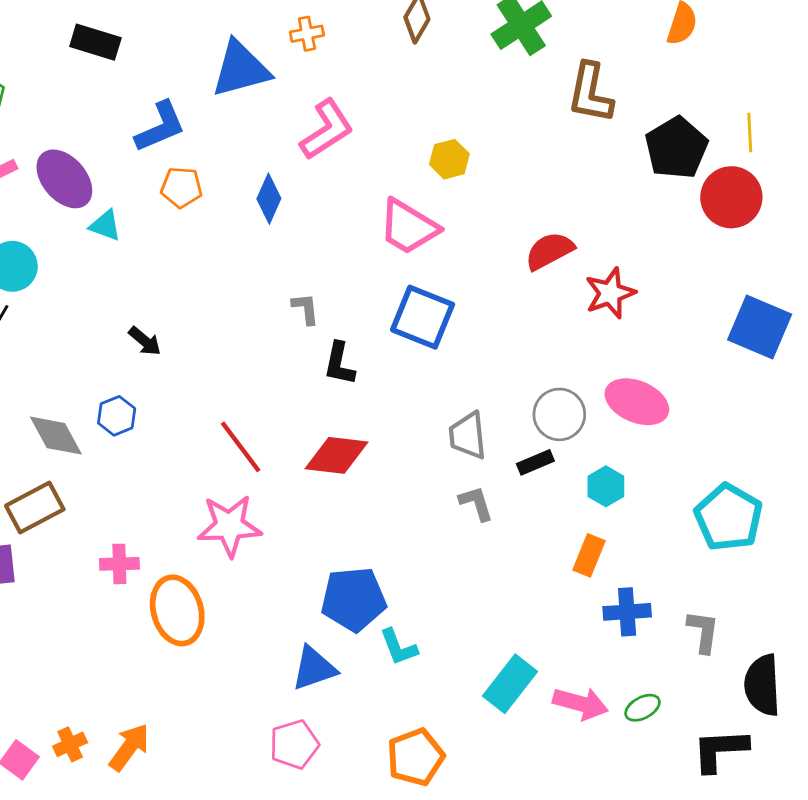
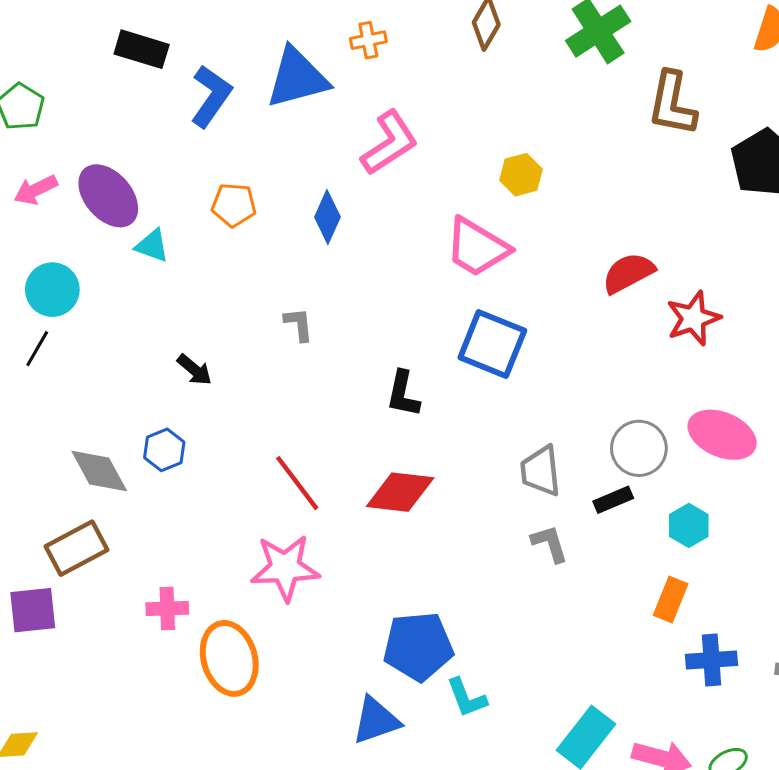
blue L-shape: (160, 127) -> (211, 96), moved, turned -32
gray L-shape: (306, 309) -> (299, 324), moved

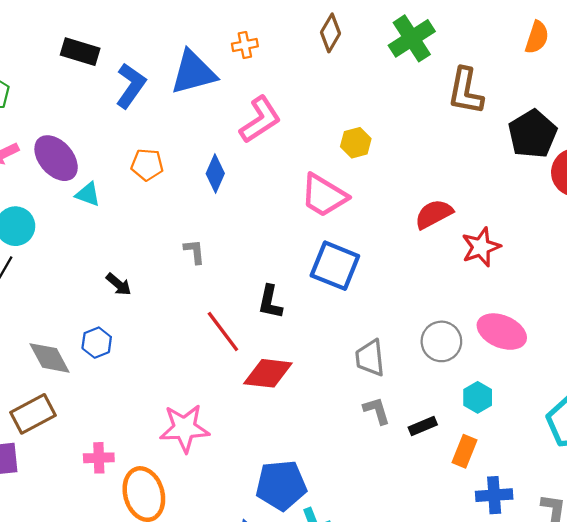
red line: (297, 483) -> (223, 332), moved
black rectangle: (613, 500) -> (423, 426), moved

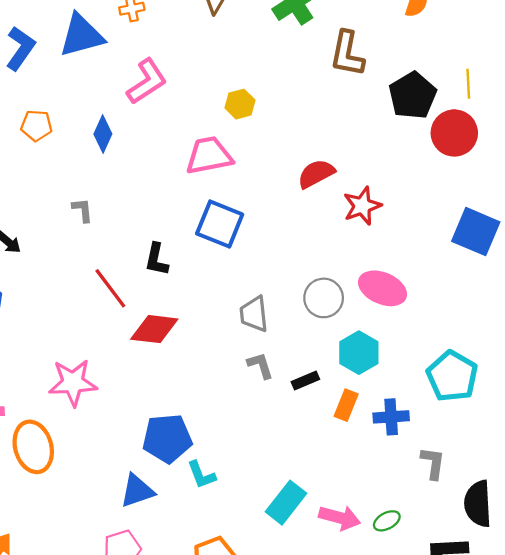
pink trapezoid: (324, 195) -> (209, 155), turned 138
cyan hexagon: (478, 397) -> (359, 353), size x1.4
blue cross: (494, 495) -> (391, 417), moved

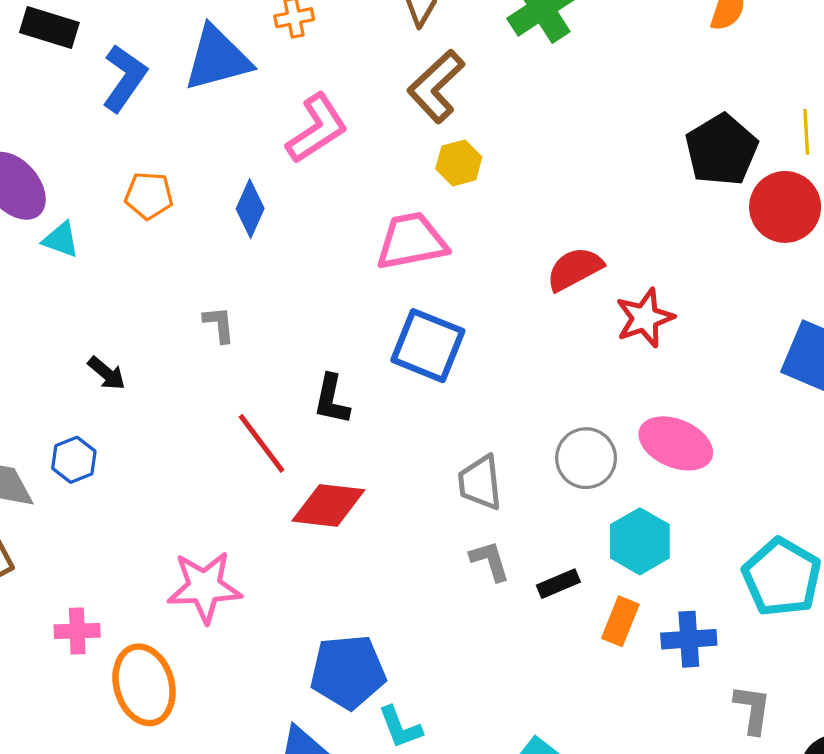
brown L-shape: (347, 54) -> (436, 86), moved, turned 36

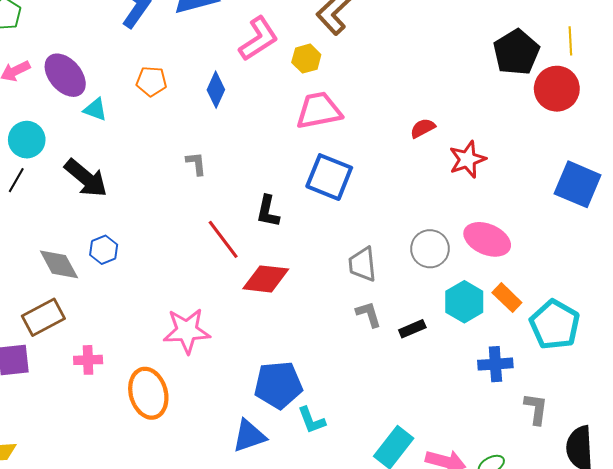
yellow hexagon: (459, 163) -> (306, 59), moved
red semicircle: (575, 269) -> (423, 128), size x0.7
black arrow: (107, 373) -> (86, 178), moved, size x1.8
orange rectangle: (620, 621) -> (507, 298), moved, turned -68
pink cross: (77, 631) -> (88, 360), moved

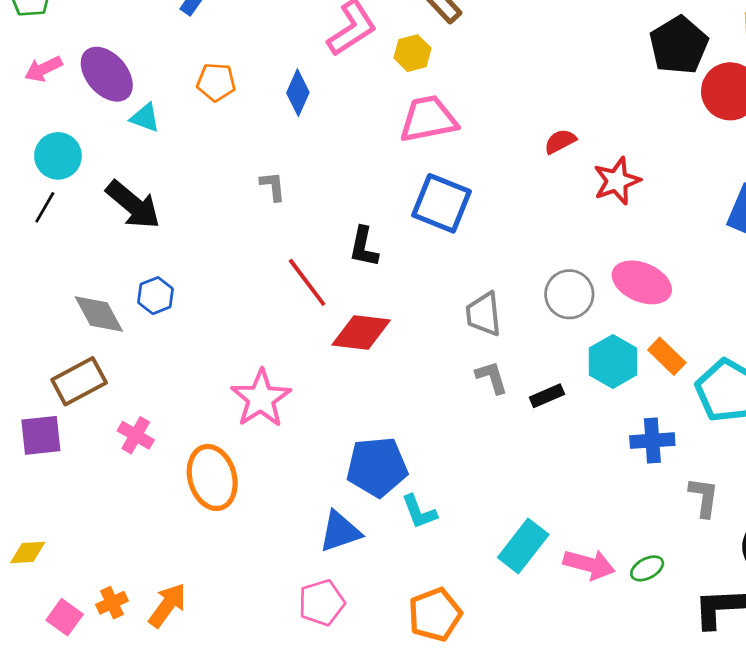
pink star: (187, 331) -> (261, 398), turned -30
pink cross: (88, 360) -> (136, 435), turned 32

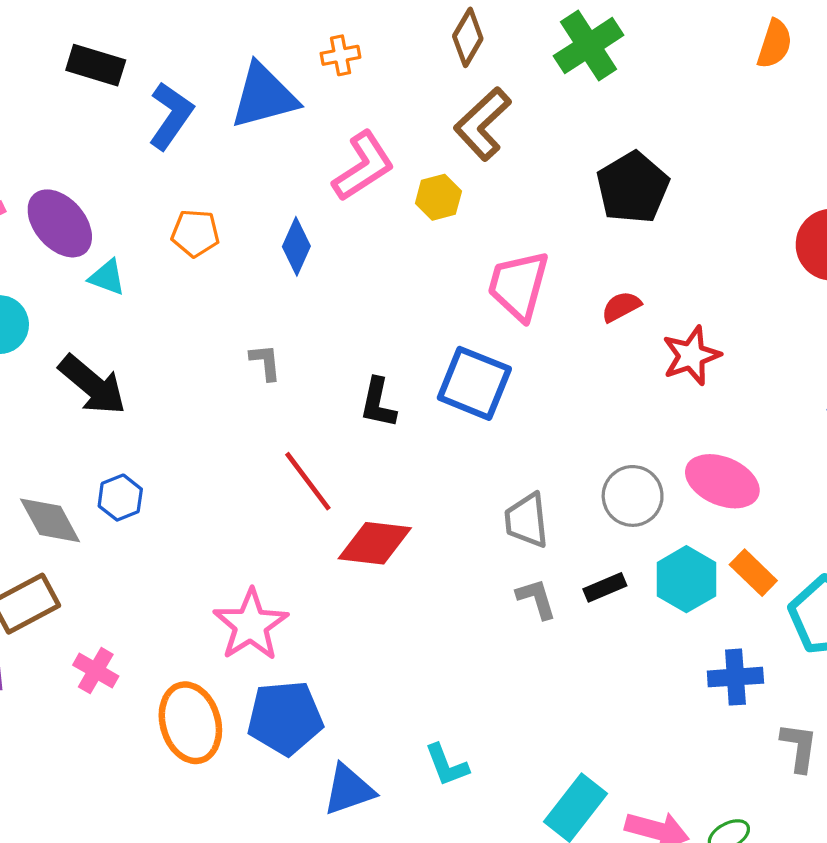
black pentagon: (679, 45) -> (633, 188), moved
pink trapezoid: (428, 119) -> (518, 285), moved, turned -64
black L-shape: (364, 247) -> (378, 403), moved
black rectangle: (547, 396) -> (605, 587), moved
blue pentagon: (377, 467) -> (285, 718), moved

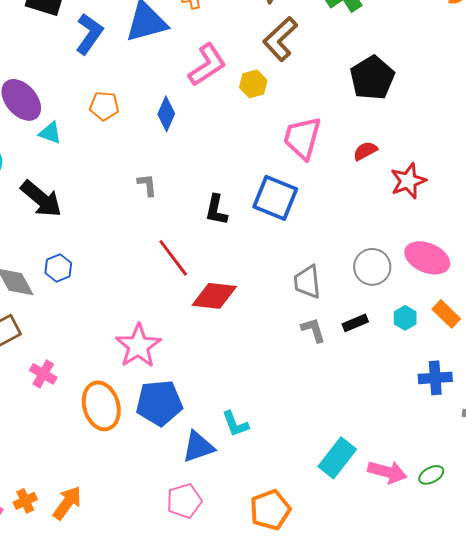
cyan hexagon: (686, 579) -> (405, 318), size x0.6
cyan L-shape: (447, 765) -> (235, 424), moved

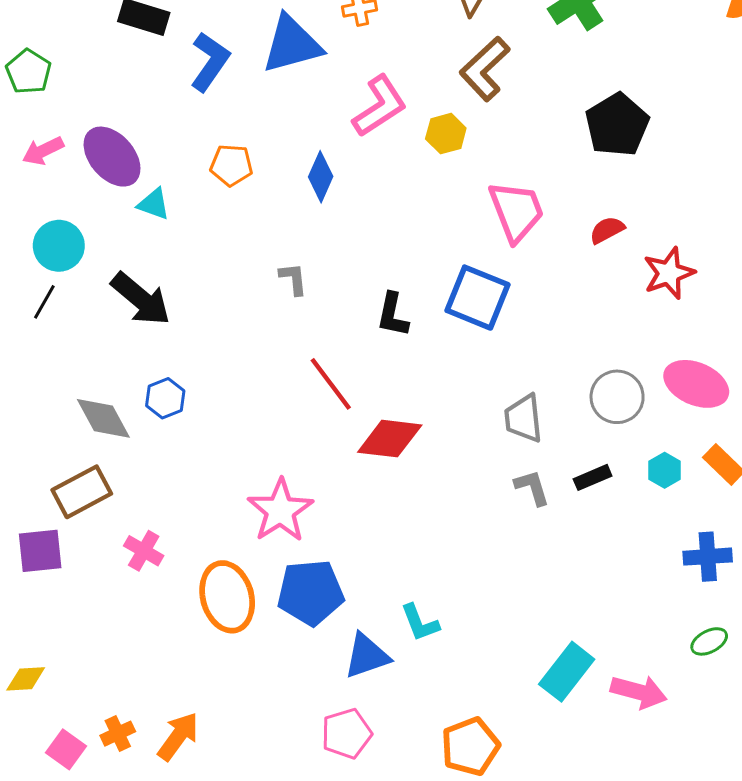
pink trapezoid: (302, 138) -> (516, 211), turned 144
green ellipse: (431, 475) -> (709, 641), moved

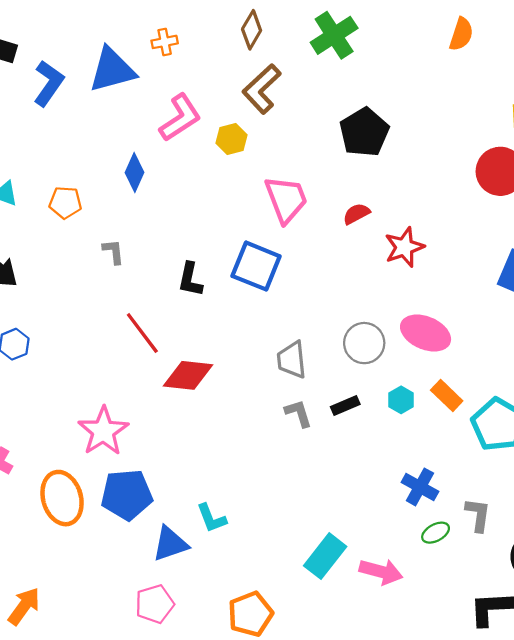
orange pentagon: (231, 165) -> (65, 203), moved
blue cross: (708, 557) -> (420, 487), moved, turned 33

